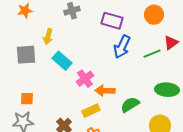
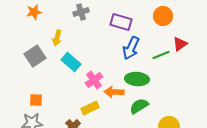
gray square: (26, 55) -> (35, 56), turned -30
green ellipse: (167, 90) -> (137, 79), moved
yellow rectangle: (91, 111) -> (90, 108), moved

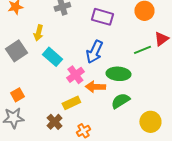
blue arrow: (131, 48) -> (94, 52), moved
orange square: (36, 100) -> (17, 95), turned -32

